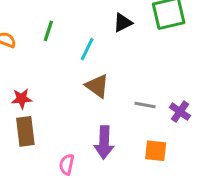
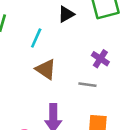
purple cross: (180, 112) -> (100, 59), moved

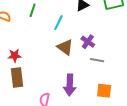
purple cross: (100, 59) -> (88, 42), moved

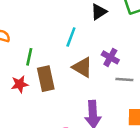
green line: (33, 10) -> (29, 57), moved
brown rectangle: (17, 77) -> (46, 79), moved

